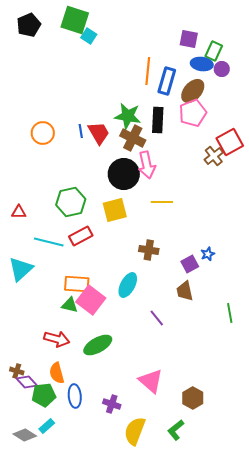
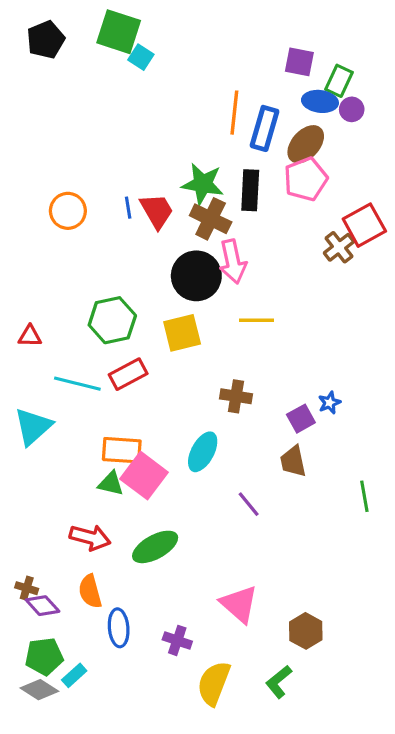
green pentagon: (44, 395) -> (44, 656), moved

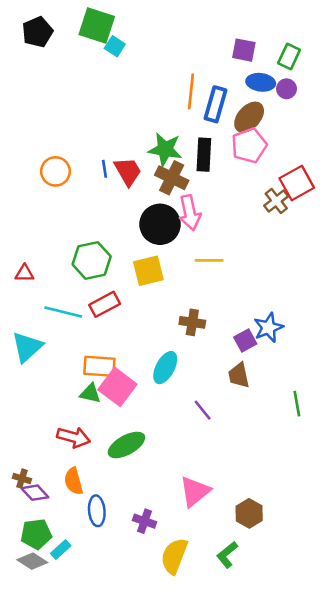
green rectangle: (339, 81) -> (289, 57), moved
blue star: (329, 403) -> (268, 328), size x1.6
pink triangle: (239, 604) -> (195, 491), turned 40

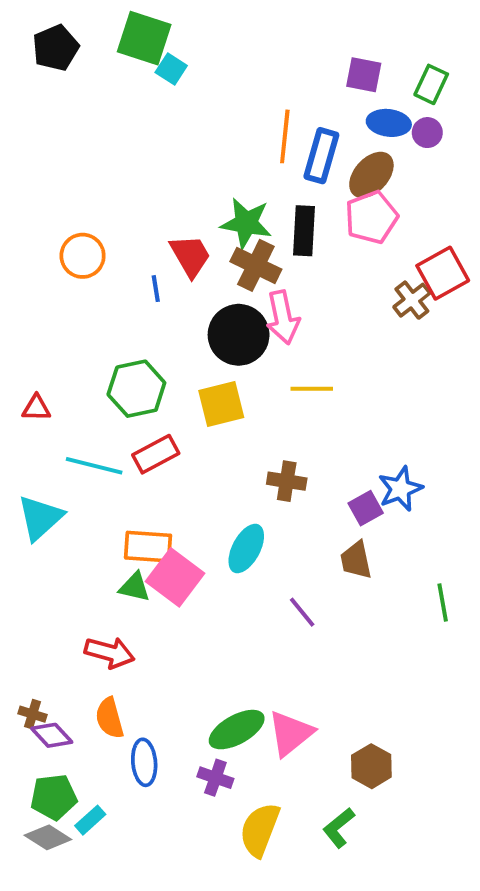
blue line: (105, 169) -> (156, 289), moved
green ellipse: (126, 445) -> (237, 730), moved

